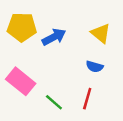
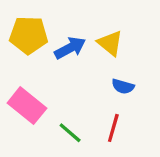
yellow triangle: (101, 33) -> (110, 43), moved

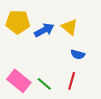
pink rectangle: (27, 106) -> (19, 81), moved

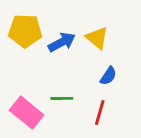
blue semicircle: (78, 54) -> (108, 76), turned -72
green line: (44, 84) -> (62, 98), moved, turned -42

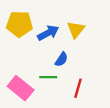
yellow triangle: (97, 38) -> (76, 30), turned 30
blue semicircle: (108, 76) -> (61, 59), moved

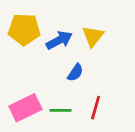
green line: (48, 77) -> (61, 110), moved
pink rectangle: (21, 88) -> (25, 108), turned -65

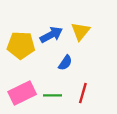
yellow pentagon: (24, 29) -> (21, 45), moved

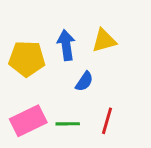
yellow triangle: (80, 31) -> (104, 41), turned 36
blue arrow: (51, 35) -> (66, 45), turned -70

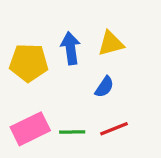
blue semicircle: (84, 81) -> (104, 87), moved
red line: (107, 121) -> (114, 129), turned 52

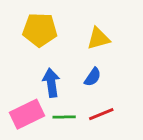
blue arrow: (71, 48) -> (51, 83), moved
yellow pentagon: (29, 63) -> (40, 30), moved

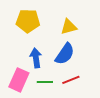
blue semicircle: (93, 77) -> (65, 54), size x1.6
pink rectangle: (27, 114) -> (19, 80), turned -40

